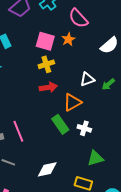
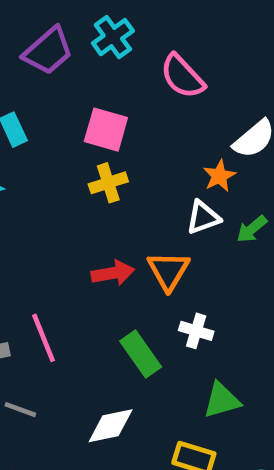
orange star: (68, 39) -> (219, 176), moved
red arrow: (48, 87) -> (113, 273), moved
orange triangle: (72, 102) -> (168, 271), turned -30
green rectangle: (60, 124) -> (141, 354), moved

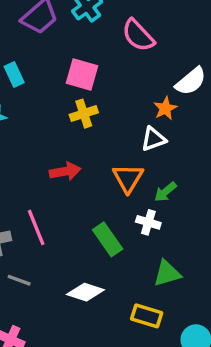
green arrow: (252, 229) -> (165, 192), moved
red arrow: (113, 273) -> (65, 171), moved
white diamond: (111, 426) -> (85, 292), turned 30

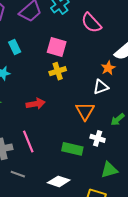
red arrow: (65, 171) -> (36, 104), moved
green arrow: (165, 192) -> (118, 119), moved
green rectangle: (108, 239) -> (72, 149), turned -42

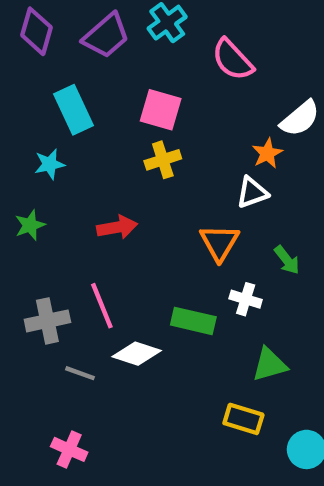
cyan rectangle: (15, 47) -> (74, 110), size x1.5
green arrow: (118, 119) -> (287, 260), turned -88
white diamond: (59, 181) -> (137, 354), moved

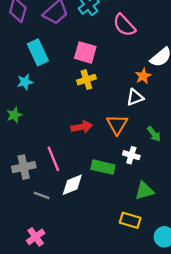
red arrow: (117, 227) -> (82, 127), moved
white diamond: (137, 354) -> (72, 185), turned -40
pink cross: (69, 449) -> (36, 237), turned 30

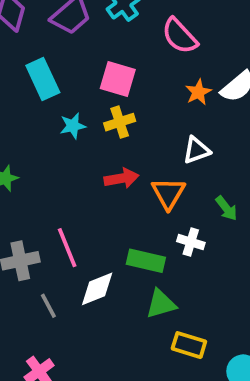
orange star: (143, 76) -> (198, 92), moved
cyan star: (25, 82) -> (73, 126), moved
red arrow: (82, 127) -> (121, 178), moved
green triangle: (144, 191) -> (161, 304), moved
gray line: (41, 195) -> (48, 306), turned 42

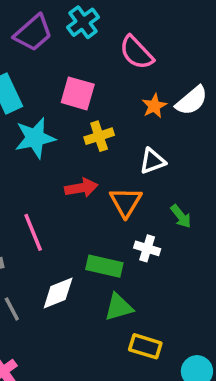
yellow cross: (120, 122) -> (99, 136), moved
cyan star: (73, 126) -> (35, 138), size x1.6
pink line: (67, 248) -> (33, 232), moved

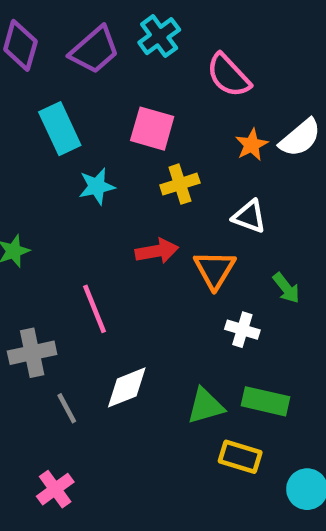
cyan star: (35, 138) -> (97, 186), size x0.7
white triangle: (152, 161) -> (249, 216), turned 40
green rectangle: (104, 266) -> (265, 401), moved

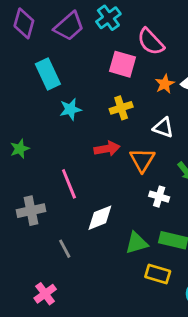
pink square: (152, 129) -> (122, 64), moved
white diamond: (127, 387) -> (100, 218), moved
gray line: (67, 408) -> (65, 249), moved

